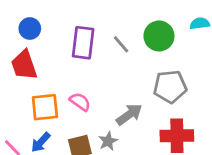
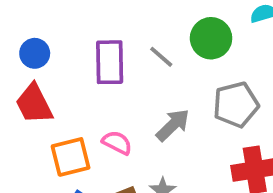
gray arrow: (129, 115) -> (173, 125), moved

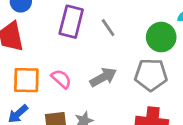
green circle: (211, 38) -> (161, 37), moved

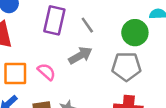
gray arrow: (103, 77) -> (80, 55), moved

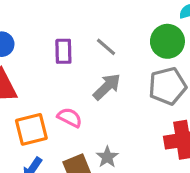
purple rectangle: (54, 20) -> (63, 51), size x0.7

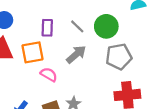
green circle: (167, 41) -> (106, 26), moved
orange square: (31, 129) -> (32, 52), moved

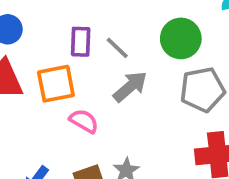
gray line: (77, 26) -> (117, 48), moved

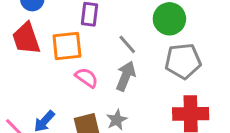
gray line: (117, 48) -> (127, 44), moved
gray arrow: (130, 87) -> (126, 76), moved, turned -32

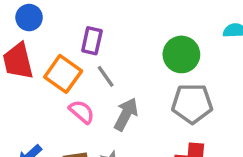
gray line: (127, 44) -> (106, 76), moved
orange square: (67, 46) -> (63, 74), turned 36

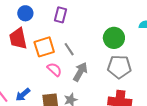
purple rectangle: (92, 41) -> (60, 15), moved
orange square: (63, 74) -> (44, 47), turned 35

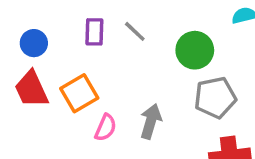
gray line: (69, 49) -> (135, 31), moved
pink semicircle: (54, 69) -> (106, 128), turned 84

